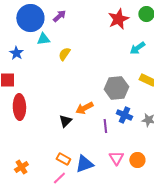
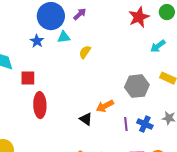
blue star: (16, 53) -> (37, 41), moved
blue cross: (124, 115) -> (145, 124), moved
black triangle: (65, 121) -> (86, 119), turned -40

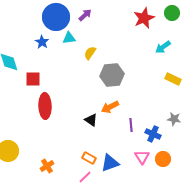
gray hexagon: (137, 86) -> (112, 75), moved
blue cross: (145, 124) -> (153, 134), moved

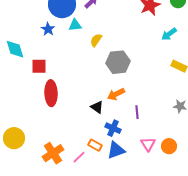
blue cross: (153, 134) -> (113, 128), moved
orange cross: (47, 166) -> (53, 153), size x1.5
pink line: (85, 177) -> (79, 157), moved

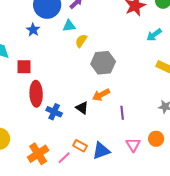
cyan triangle: (75, 25) -> (69, 26), moved
blue cross: (113, 128) -> (54, 112), moved
orange circle: (169, 146) -> (156, 139), moved

